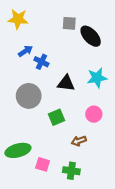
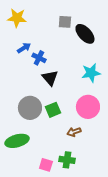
black triangle: (66, 83) -> (50, 78), moved, turned 42
gray circle: (29, 96) -> (30, 108), moved
pink circle: (94, 114) -> (88, 107), size x1.5
pink square: (43, 164) -> (46, 165), moved

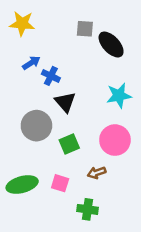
gray circle: (30, 108) -> (36, 126), moved
pink square: (46, 165) -> (60, 183), moved

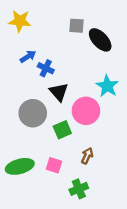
cyan star: (119, 96) -> (107, 86), turned -30
pink circle: (115, 140) -> (86, 111), moved
brown arrow: (97, 173) -> (87, 156), turned 133
green cross: (87, 209) -> (79, 189), turned -30

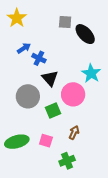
yellow star: (20, 21) -> (17, 18), turned 30

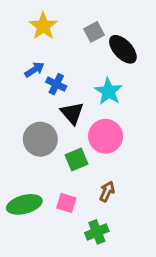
yellow star: (17, 18) -> (43, 26), moved
gray square: (65, 22) -> (94, 32), turned -32
cyan star: (91, 73) -> (108, 91), moved

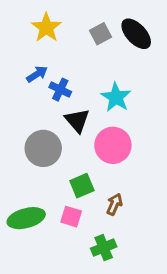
black ellipse: (123, 49) -> (136, 34), moved
green square: (77, 159) -> (82, 186), moved

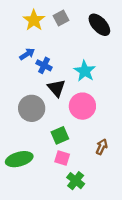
gray square: (101, 34) -> (61, 18), moved
brown arrow: (114, 204) -> (102, 147), moved
pink square: (71, 217) -> (62, 158), moved
green cross: (104, 248) -> (76, 181), turned -30

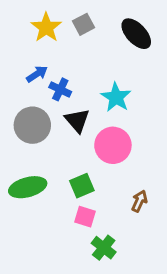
gray circle: (32, 108) -> (32, 125), moved
green ellipse: (19, 159) -> (28, 187), moved

